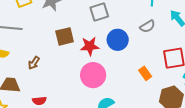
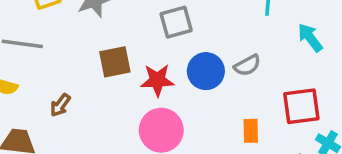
gray semicircle: (147, 26) -> (247, 65), moved
orange rectangle: (145, 73) -> (251, 131), turned 32

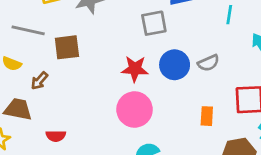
brown square: (115, 62) -> (67, 47), moved
brown arrow: (60, 105) -> (39, 81), moved

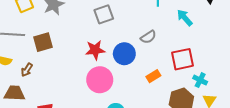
blue circle: (175, 65) -> (124, 54), moved
orange rectangle: (207, 116) -> (153, 76), turned 64

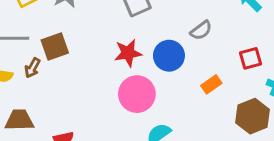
red square: (183, 59) -> (251, 58), size x0.7
brown arrow: (27, 70) -> (32, 68), moved

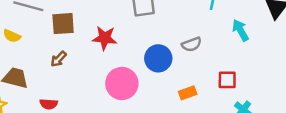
red star: (128, 53) -> (105, 38), moved
brown arrow: (32, 68) -> (59, 59), moved

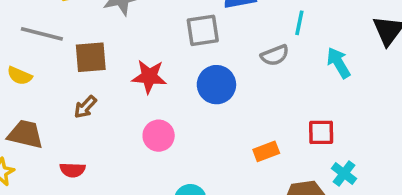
gray semicircle: (192, 44) -> (275, 55), moved
blue circle: (158, 58) -> (216, 85), moved
pink circle: (122, 83) -> (159, 136), moved, size x0.7

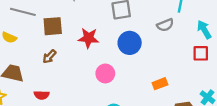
red square: (321, 132) -> (201, 53), moved
pink circle: (159, 136) -> (105, 74), moved

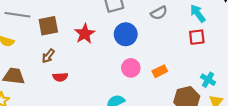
red star: (88, 38) -> (85, 34), turned -30
pink circle: (105, 74) -> (131, 68), moved
red semicircle: (42, 95) -> (60, 77), moved

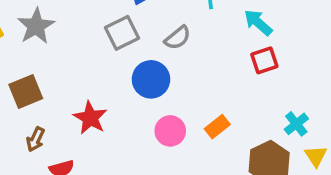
gray semicircle: (159, 13) -> (178, 38), moved
red star: (85, 34) -> (90, 118), moved
cyan cross: (208, 80) -> (296, 124), turned 32

